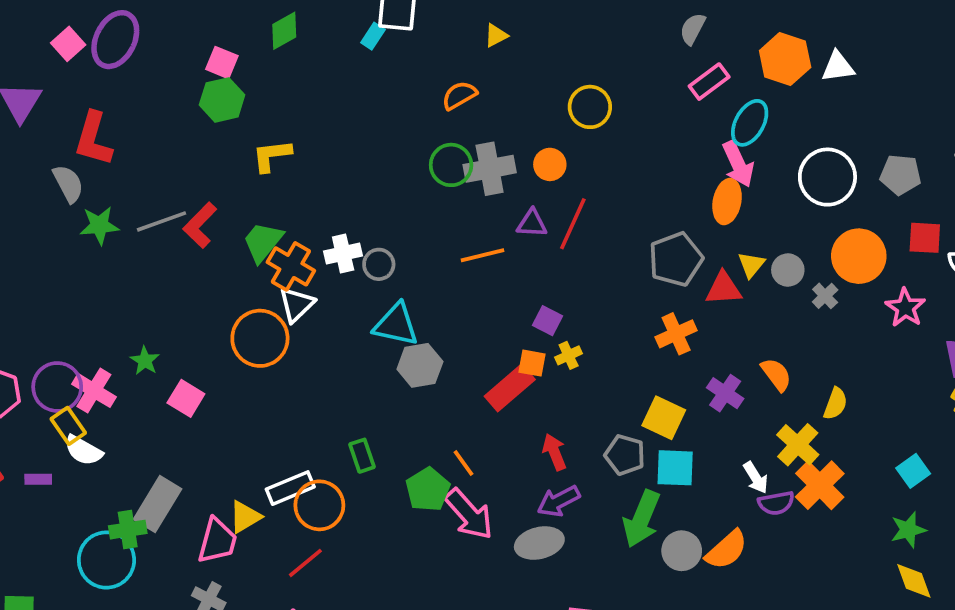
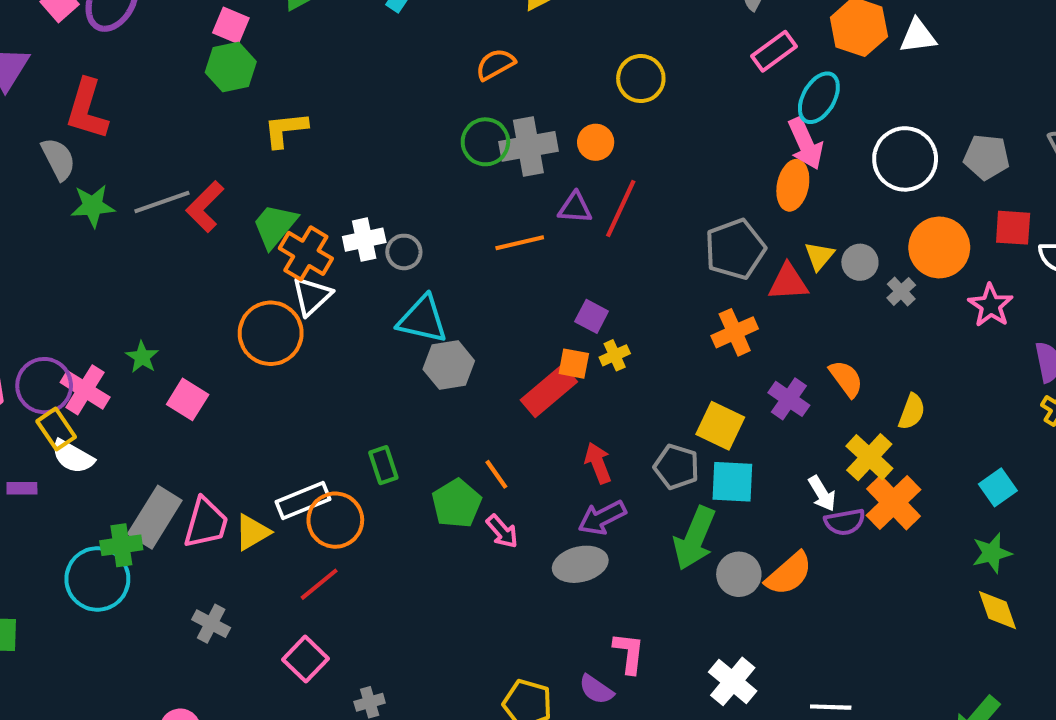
pink arrow: (469, 514) -> (502, 531), size x0.6
pink trapezoid: (217, 541) -> (206, 523), moved

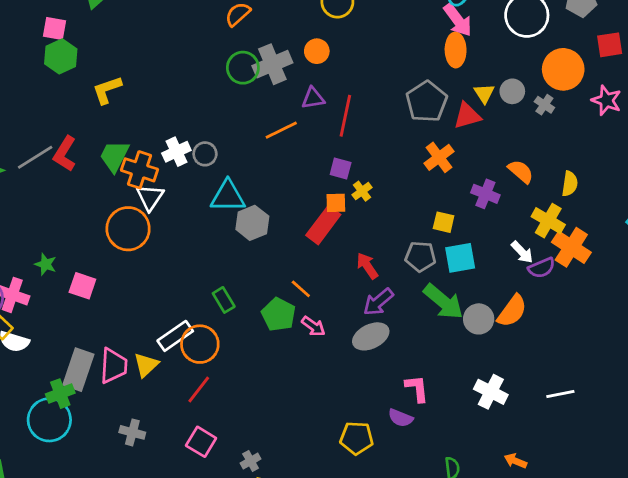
red line: (621, 209) -> (345, 116), moved
yellow square: (720, 426) -> (444, 222), size x0.7
green arrow: (695, 538) -> (443, 302), turned -60

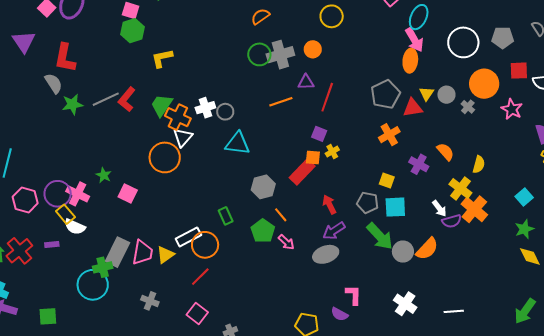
gray hexagon: (252, 223) -> (263, 187), moved

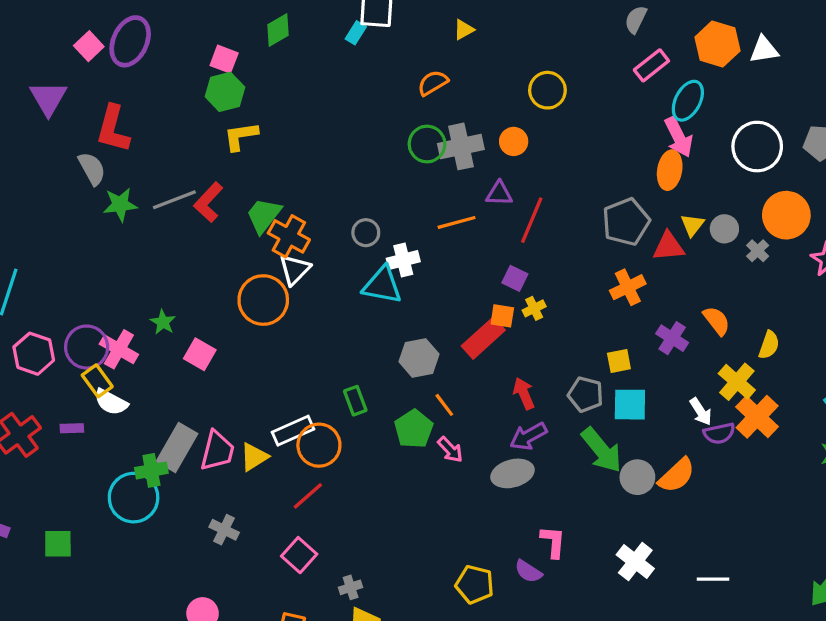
yellow L-shape: (162, 58) -> (241, 136), moved
white cross: (205, 108) -> (403, 260), moved
yellow square: (387, 181) -> (619, 361), turned -35

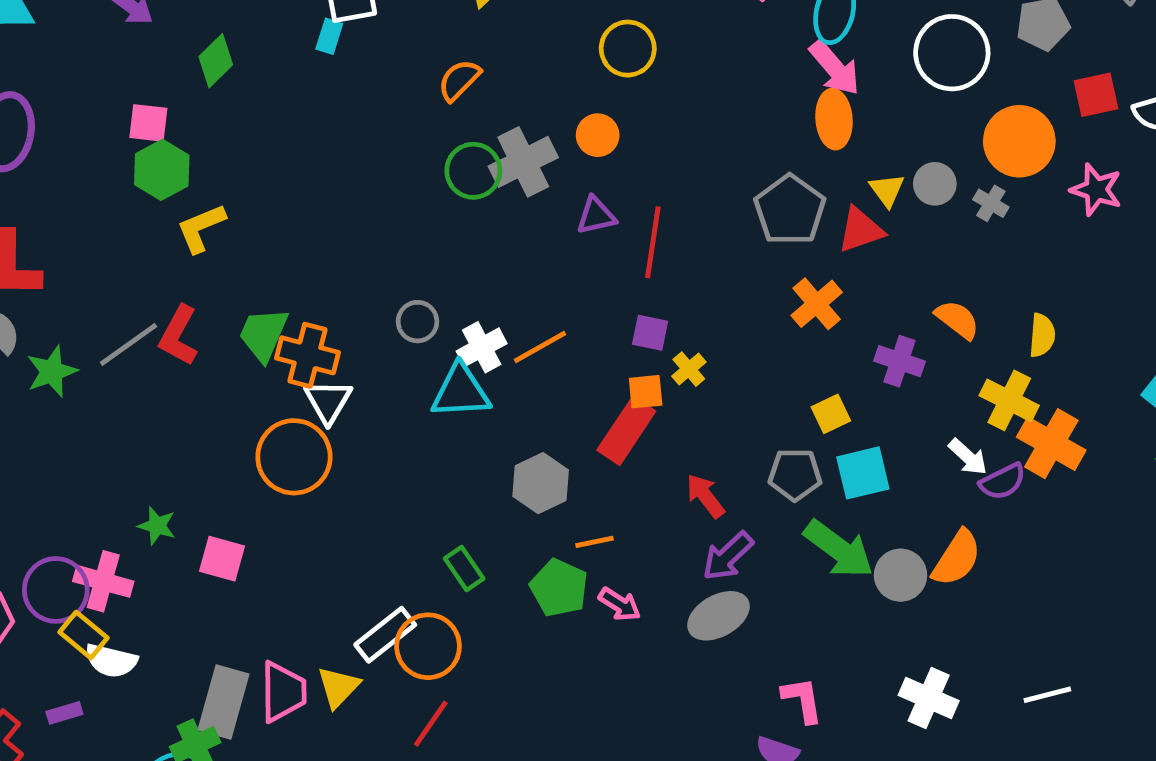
orange line: (457, 222) -> (540, 347), moved
orange line: (444, 405) -> (595, 542), turned -50

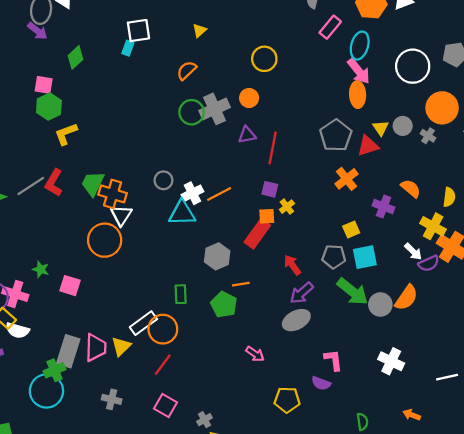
green rectangle: (464, 569) -> (181, 294), turned 30
pink arrow: (620, 604) -> (255, 354), moved
white line: (1047, 695) -> (447, 377), moved

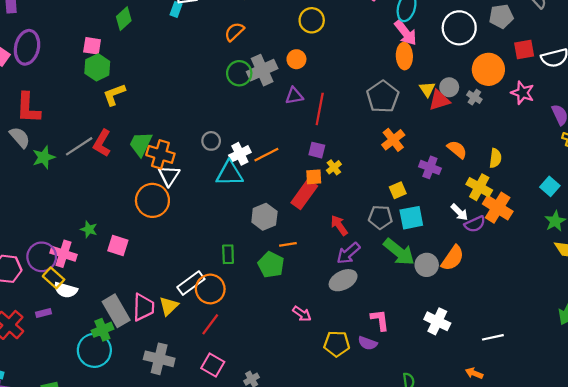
red triangle: (368, 146) -> (439, 100), moved
gray rectangle: (68, 351) -> (116, 311), turned -48
gray cross: (112, 399) -> (159, 359), size x1.5
yellow pentagon: (287, 400) -> (337, 344), moved
orange arrow: (412, 415) -> (474, 373), moved

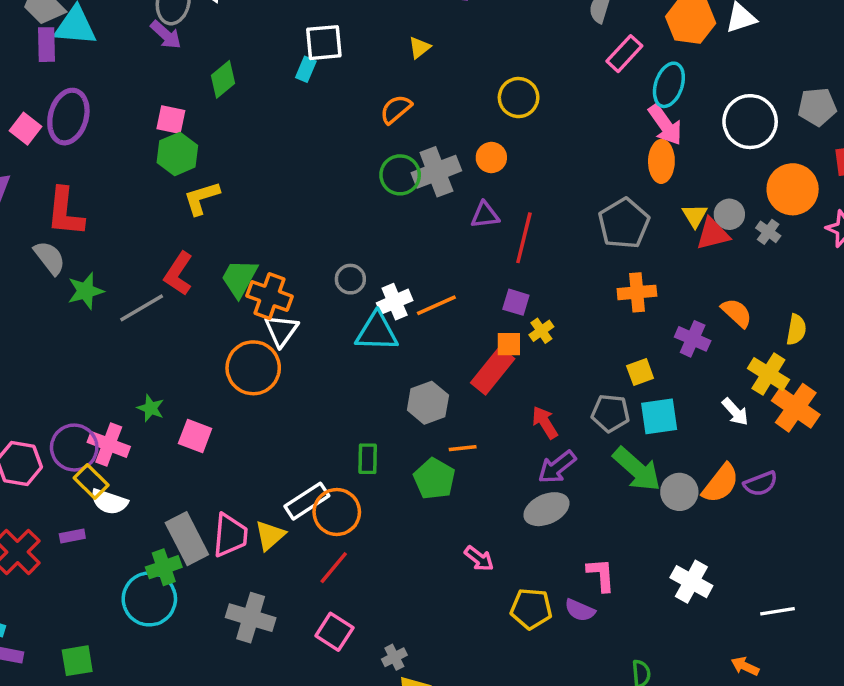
orange cross: (393, 140) -> (637, 292), turned 30
gray line: (79, 146) -> (142, 308), moved
purple semicircle: (475, 224) -> (761, 484), moved

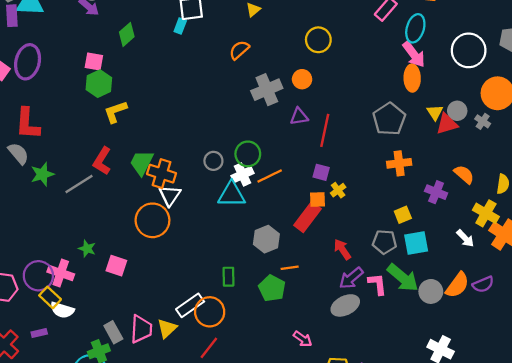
green circle: (400, 175) -> (248, 154), moved
gray rectangle: (187, 539) -> (113, 332), size x0.7
pink L-shape: (601, 575) -> (377, 284), moved

